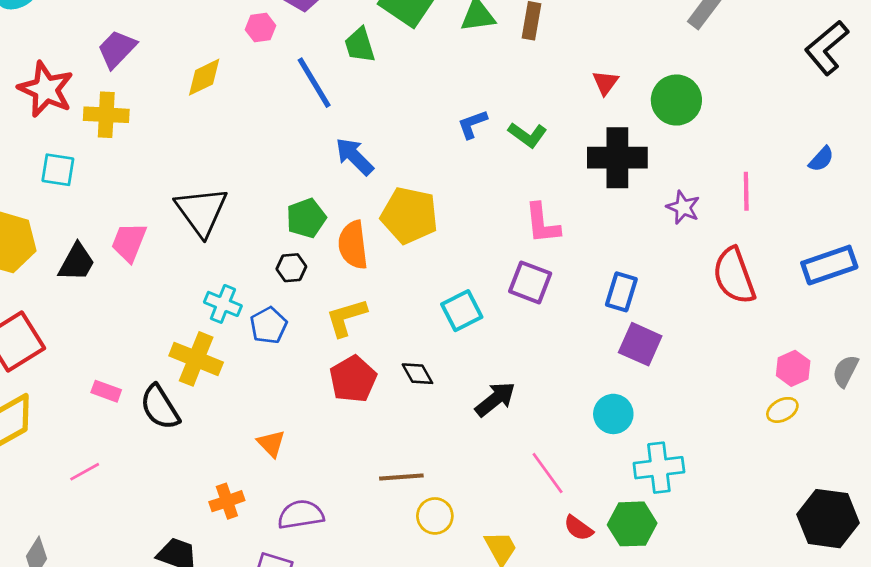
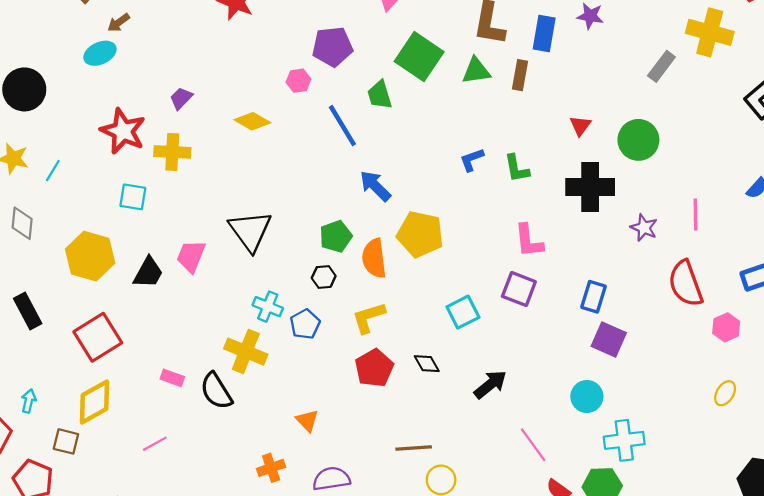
purple trapezoid: (117, 49) -> (181, 98), size x0.7
yellow diamond: (204, 77) -> (252, 121), turned 56
green L-shape: (527, 135) -> (517, 168), turned 44
pink hexagon: (793, 368) -> (726, 327), moved
yellow ellipse: (782, 410) -> (725, 393), turned -30

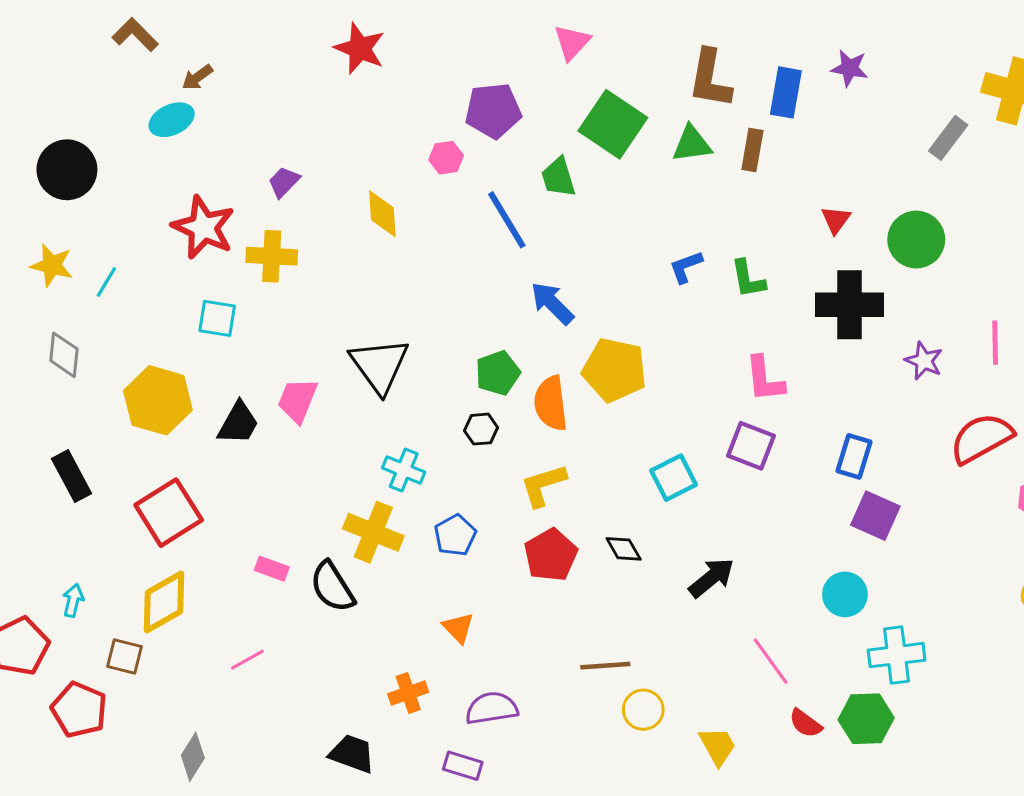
yellow diamond: (252, 121) -> (382, 214), turned 56
red semicircle: (686, 284) -> (981, 438), turned 81
blue pentagon: (305, 324) -> (455, 535), moved

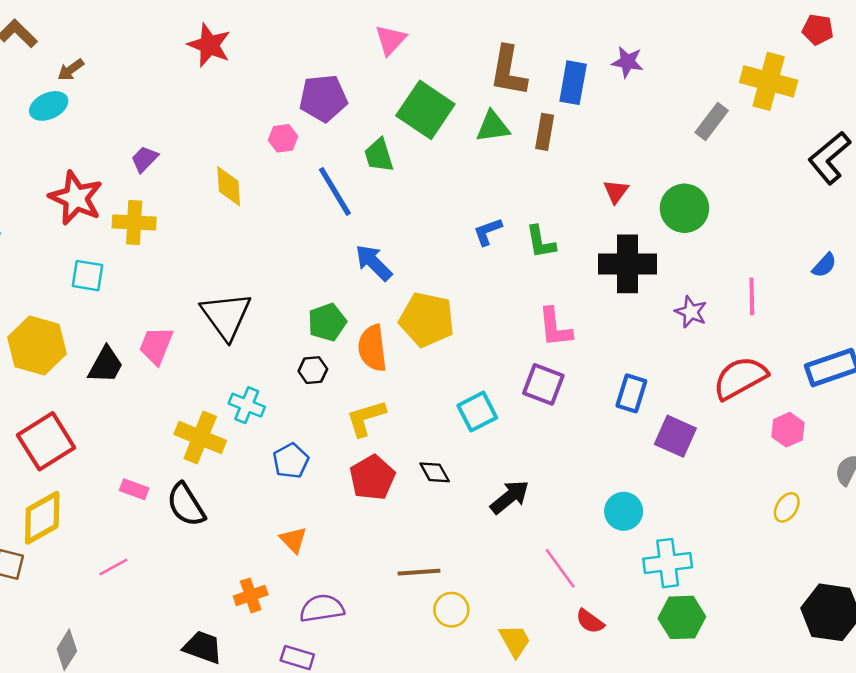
purple square: (875, 516) -> (675, 436), moved
yellow cross: (373, 532) -> (200, 437), moved
green hexagon: (866, 719) -> (682, 617), moved

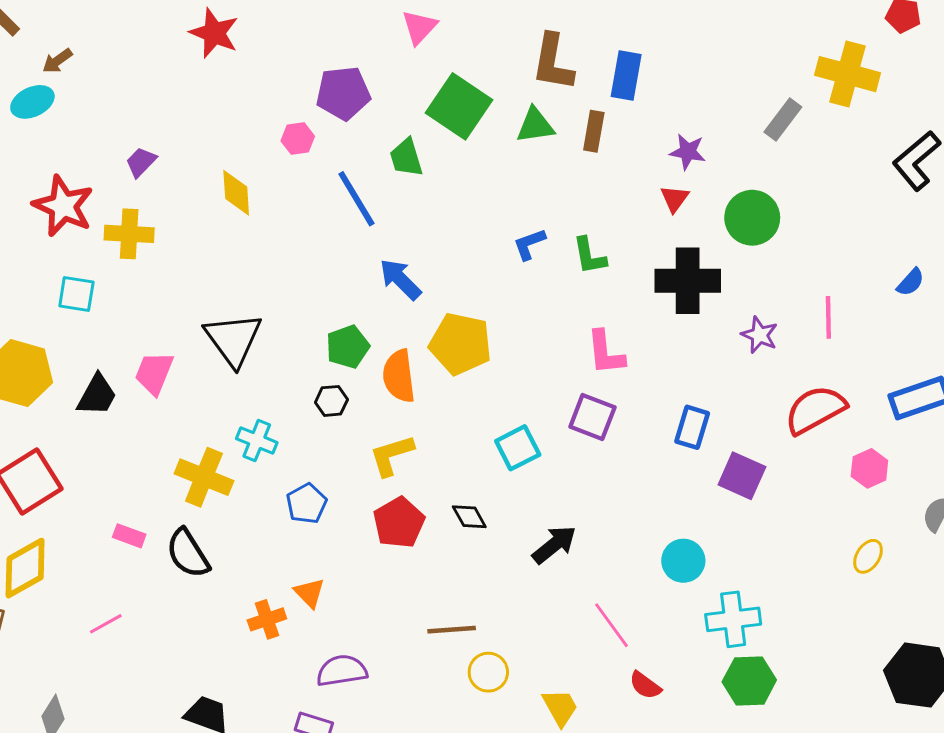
purple star: (627, 62) -> (688, 152), moved
orange cross: (251, 595) -> (267, 619), moved

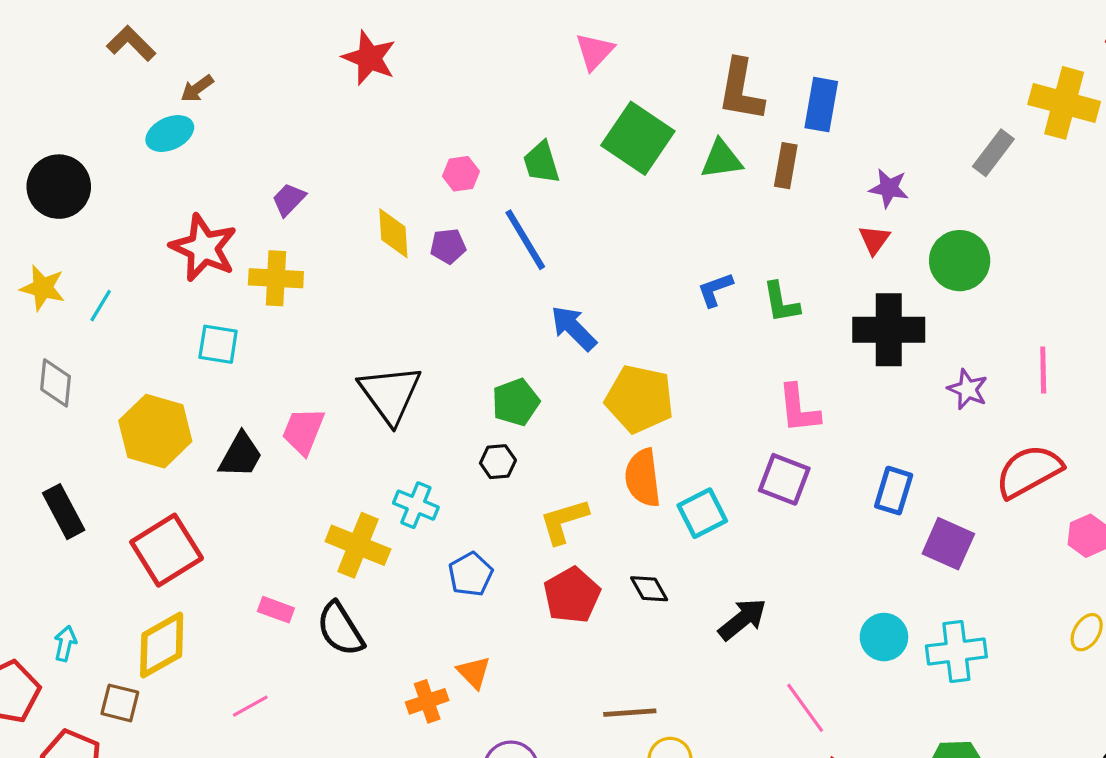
purple pentagon: (343, 93) -> (448, 246), moved, size x0.6
green trapezoid: (406, 158) -> (541, 162), moved
orange semicircle: (399, 376) -> (643, 478), moved
cyan cross: (733, 619) -> (956, 651), moved

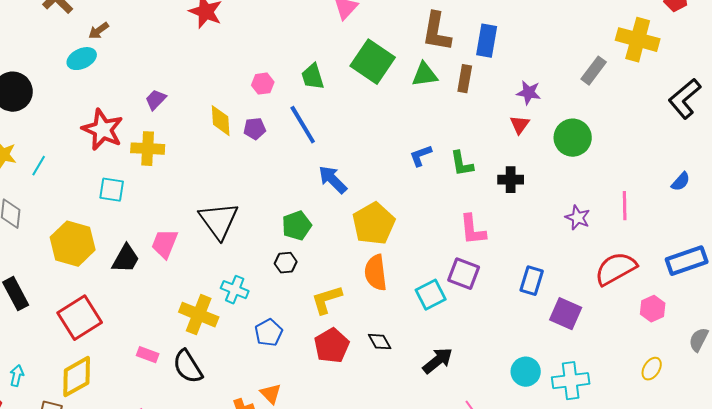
black cross: (889, 330) -> (511, 180), moved, size x0.6
yellow pentagon: (639, 399) -> (374, 224), turned 30
cyan square: (702, 513) -> (431, 295), moved

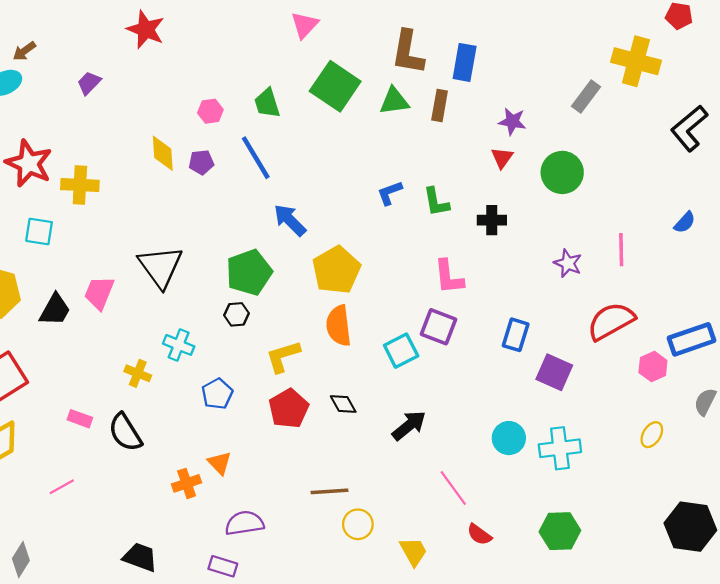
purple trapezoid: (156, 100) -> (89, 83), moved
green pentagon: (297, 226) -> (249, 272), size x1.4
blue rectangle: (687, 261) -> (692, 339), moved
yellow cross: (199, 315) -> (138, 373), size x0.6

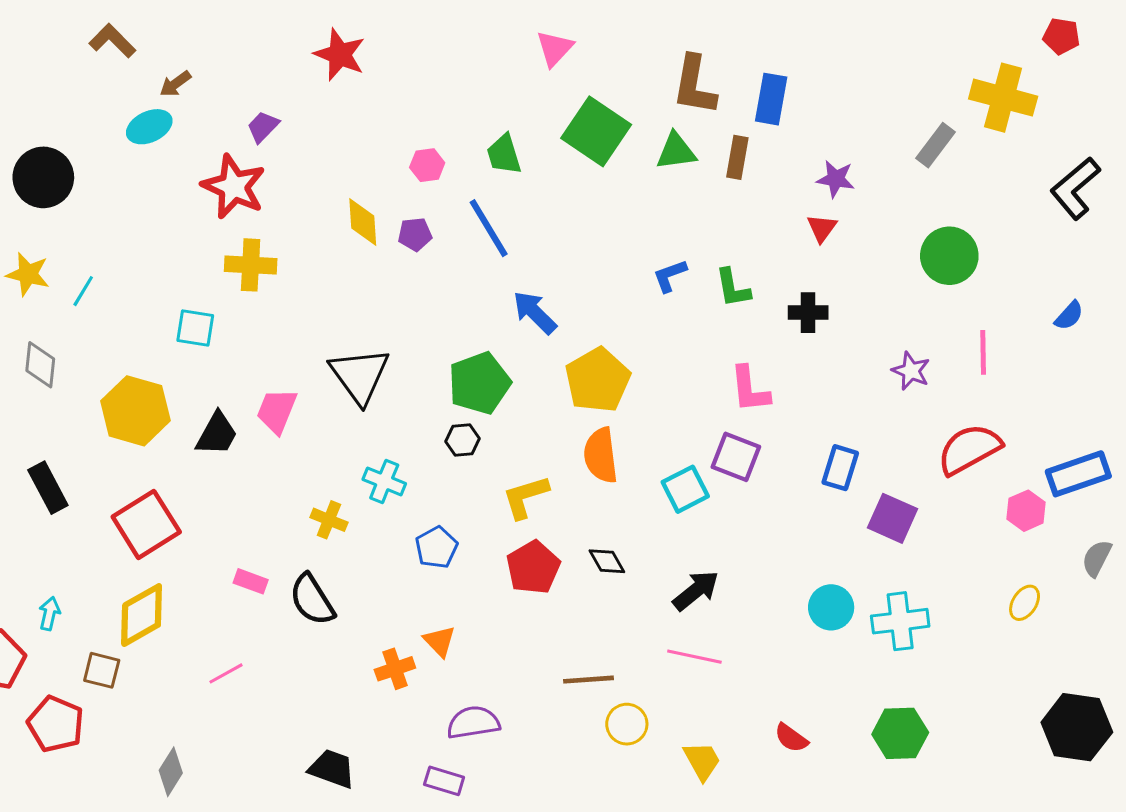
red star: (29, 163) -> (234, 187), moved
green circle: (562, 172) -> (949, 256), moved
pink line: (453, 488) -> (694, 657), moved, turned -42

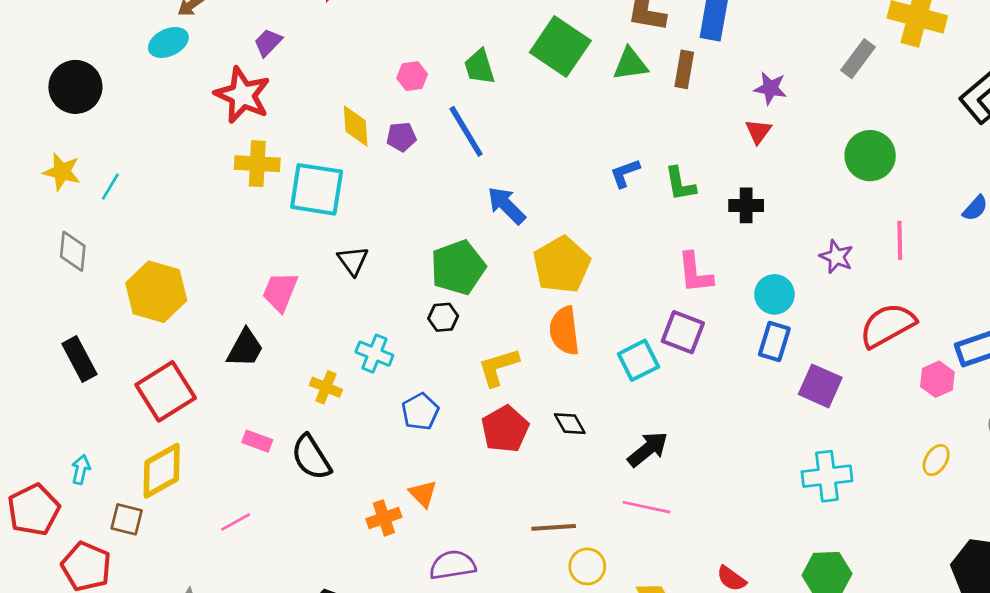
cyan square: (195, 328) -> (317, 189), moved, size x1.6
black triangle: (360, 376) -> (353, 261), size x0.6
black trapezoid: (217, 434) -> (245, 348), moved
cyan circle: (831, 607) -> (774, 294), moved

